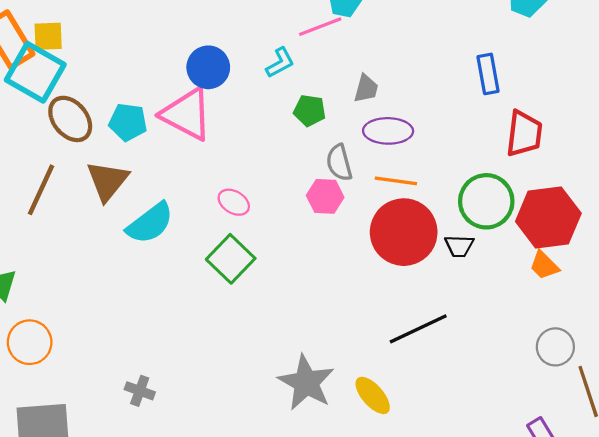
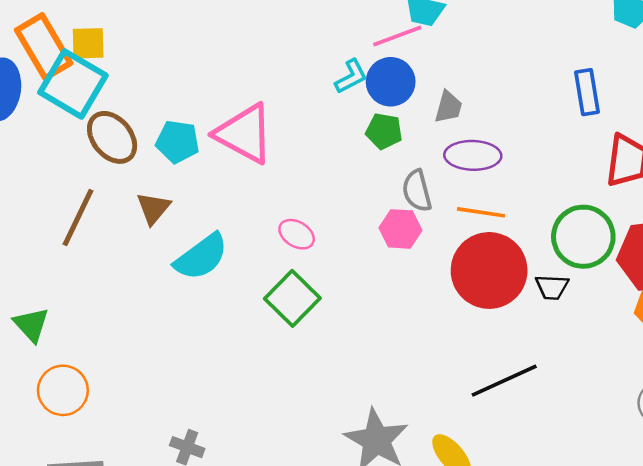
blue circle: (208, 67) -> (391, 82), moved
brown triangle: (107, 181) -> (153, 208), size x0.7

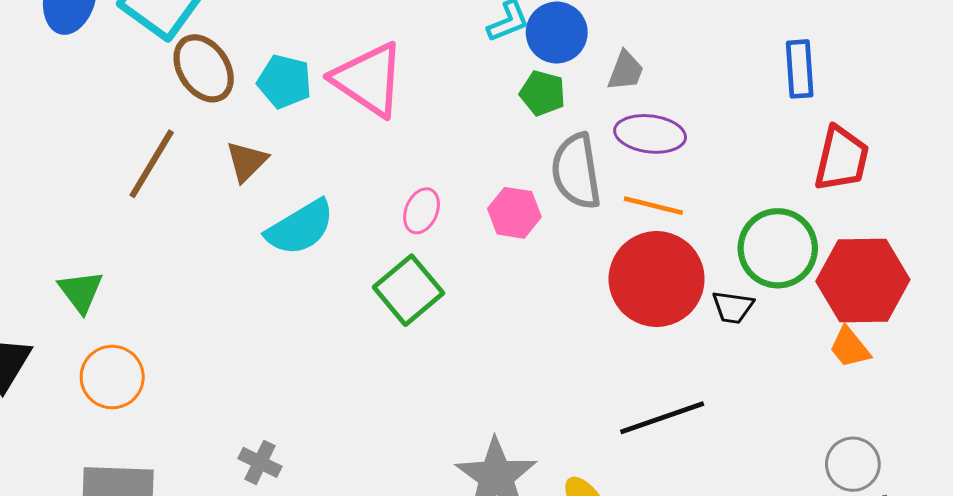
gray semicircle: (417, 191) -> (576, 171), size x1.4
pink hexagon: (400, 229) -> (514, 213), moved
pink ellipse: (297, 234) -> (422, 211), turned 76

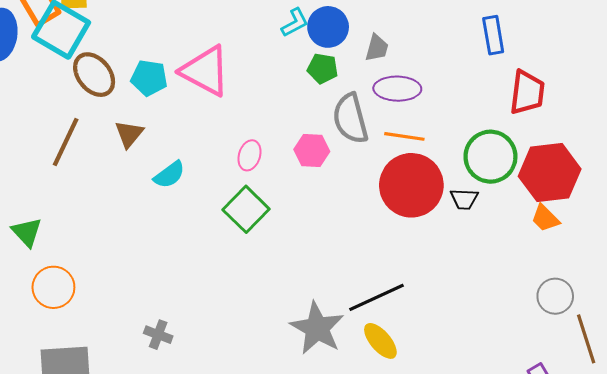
cyan semicircle: (300, 228) -> (169, 175), size x0.7
black line: (662, 418) -> (377, 297), moved

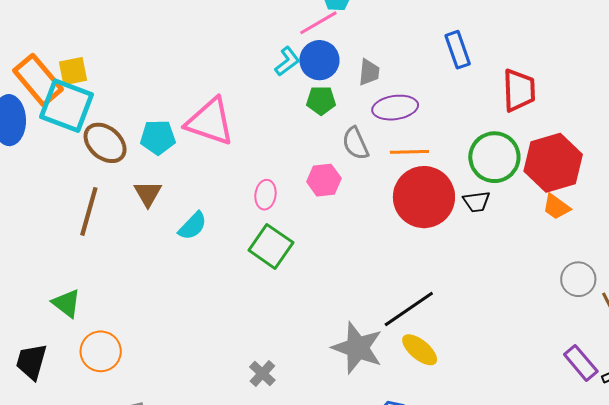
blue rectangle: (493, 35) -> (458, 50), moved
gray semicircle: (350, 118) -> (355, 143), size x0.7
gray cross: (158, 335) -> (262, 374), moved, turned 32

